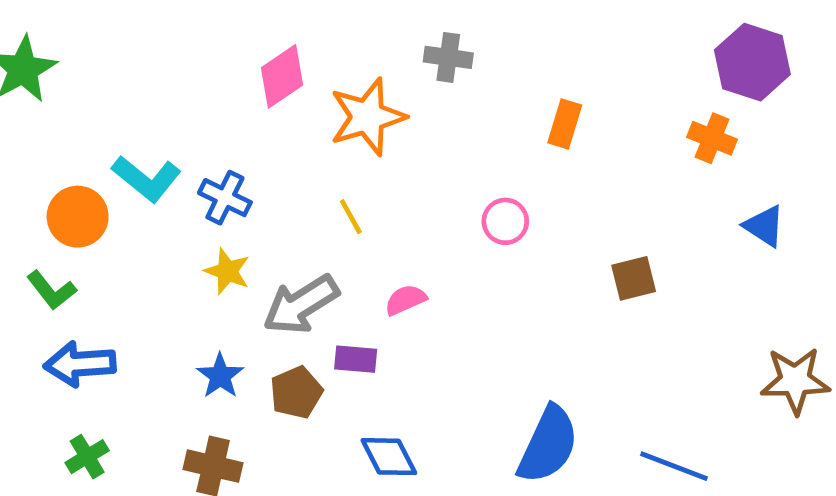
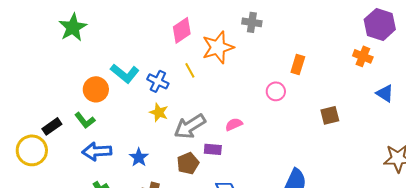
orange rectangle: (565, 124) -> (298, 64), moved
yellow line: (351, 217) -> (190, 70), moved
blue star: (220, 376) -> (139, 157), moved

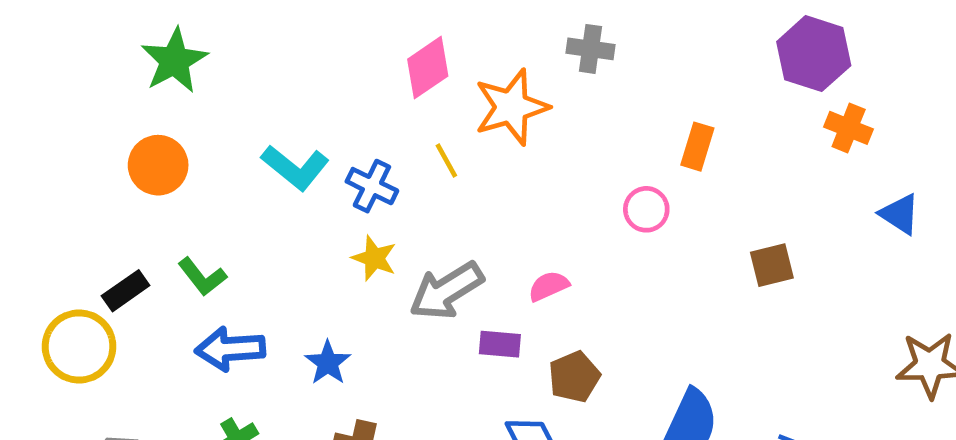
purple hexagon: (380, 24) -> (814, 54), moved
orange circle: (96, 89) -> (158, 165), moved
brown pentagon: (188, 163) -> (574, 377), moved

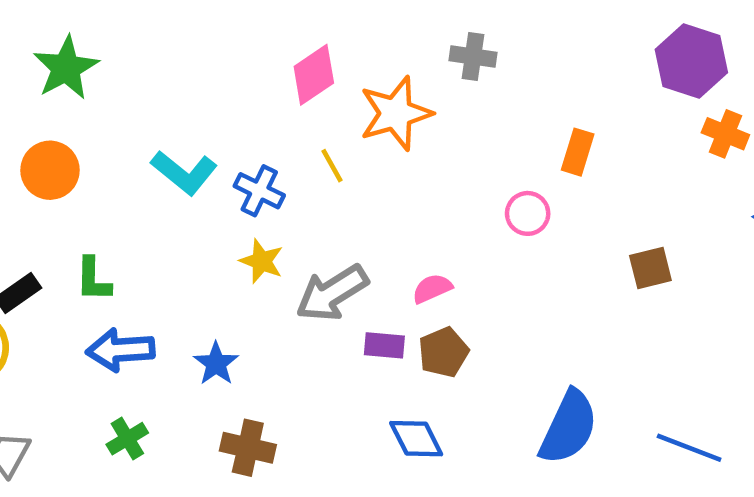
green L-shape: (202, 277) -> (93, 279), turned 39
brown pentagon: (574, 377) -> (443, 352), moved

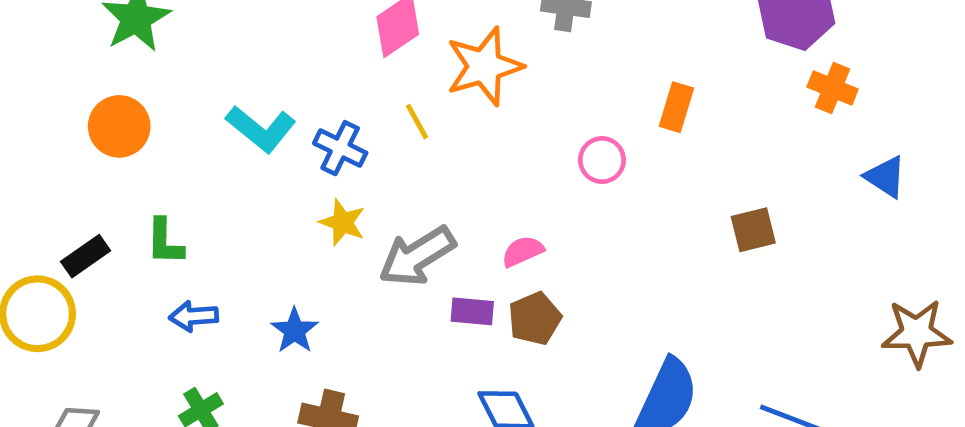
pink circle: (528, 213) -> (602, 160), moved
blue arrow: (121, 350) -> (194, 316), size x0.7

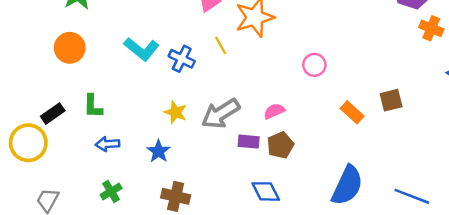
orange rectangle: (676, 107) -> (352, 112), moved, turned -65
yellow star: (343, 222) -> (176, 112), moved

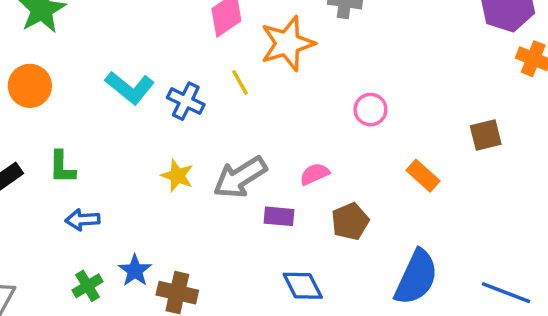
brown square: (391, 100) -> (486, 135), moved
brown pentagon: (280, 145) -> (350, 221), moved
blue star: (159, 151) -> (135, 271), moved

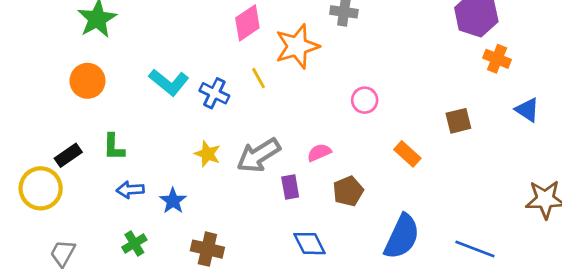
purple rectangle: (279, 216) -> (290, 187), turned 75
blue star: (135, 271) -> (173, 201), moved

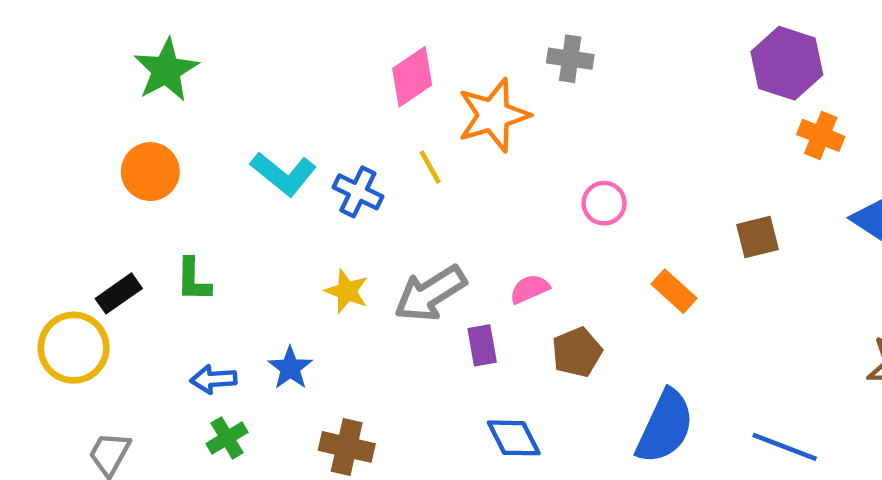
blue arrow: (130, 190) -> (213, 379), moved

